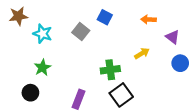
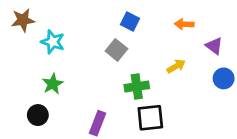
gray square: (81, 31) -> (116, 50), moved
black square: (121, 95) -> (150, 118), turned 30

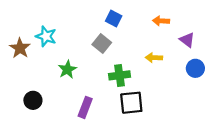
brown star: (23, 20) -> (20, 48), moved, turned -30
yellow arrow: (176, 66) -> (154, 58), turned -147
green star: (53, 84) -> (67, 69), moved

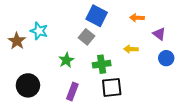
blue square: (114, 19) -> (97, 16), size x1.5
green star: (67, 69) -> (66, 60), moved
black circle: (33, 100) -> (28, 85), size x1.5

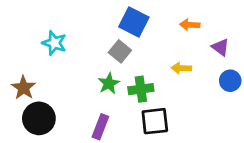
brown star: (17, 41) -> (24, 88), moved
green star: (66, 60) -> (109, 83), moved

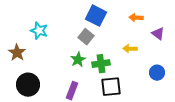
blue circle: (230, 81) -> (157, 73), moved
brown star: (24, 88) -> (17, 53), moved

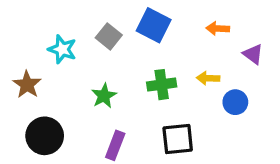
gray square: (86, 37) -> (109, 36), moved
green star: (78, 60) -> (104, 96), moved
green cross: (101, 64) -> (162, 85), moved
blue circle: (157, 73) -> (235, 102), moved

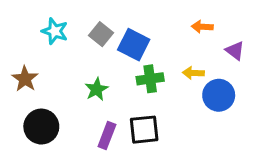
blue square: (154, 25) -> (134, 45), moved
cyan star: (62, 49) -> (55, 31), moved
blue circle: (235, 102) -> (219, 95), size x1.4
black square: (178, 139) -> (144, 130), moved

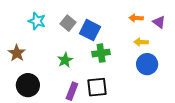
purple triangle: (235, 51) -> (159, 22), moved
yellow arrow: (193, 73) -> (141, 42), moved

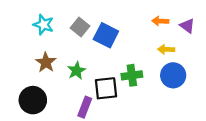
brown star: (17, 53) -> (46, 62), moved
green cross: (101, 53) -> (132, 75), moved
black square: (97, 87) -> (106, 88), moved

